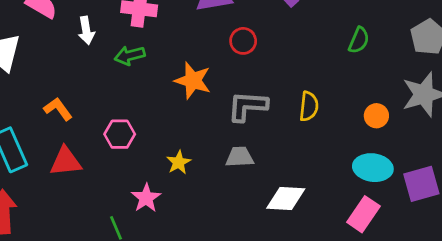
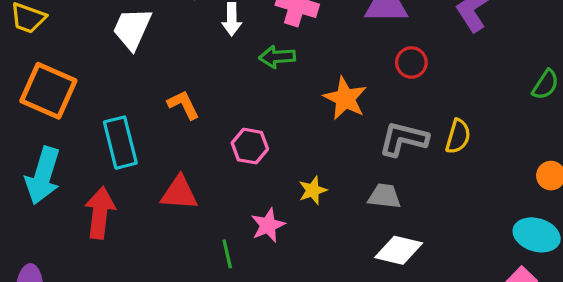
yellow semicircle: (309, 106) -> (458, 136), moved
red triangle: (66, 161) -> (179, 193), moved
white diamond: (286, 198) -> (399, 250), moved

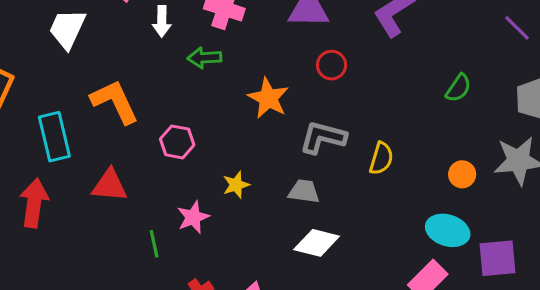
orange L-shape: (183, 105) -> (115, 102), size x1.6
yellow semicircle: (458, 136) -> (381, 158), moved

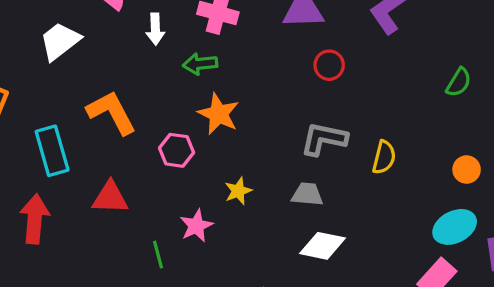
white trapezoid: (67, 29) -> (60, 41), turned 30
orange star: (268, 98) -> (219, 114), moved
cyan ellipse: (448, 230) -> (455, 227), turned -42

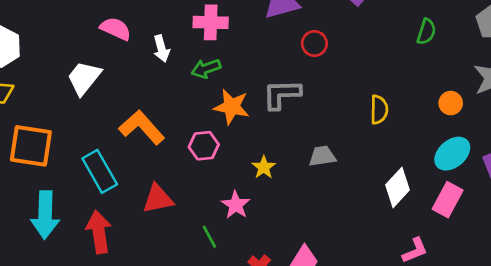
gray L-shape: (324, 139) -> (282, 94), moved
white diamond: (322, 246) -> (398, 187), moved, turned -45

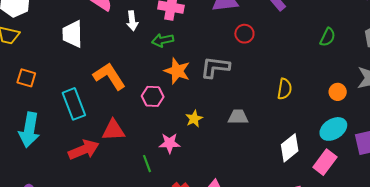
white trapezoid: (84, 78) -> (72, 34), turned -48
orange square: (31, 146) -> (26, 78), size x0.6
pink star: (236, 205) -> (170, 143), turned 30
red arrow: (99, 232) -> (84, 150), moved, turned 68

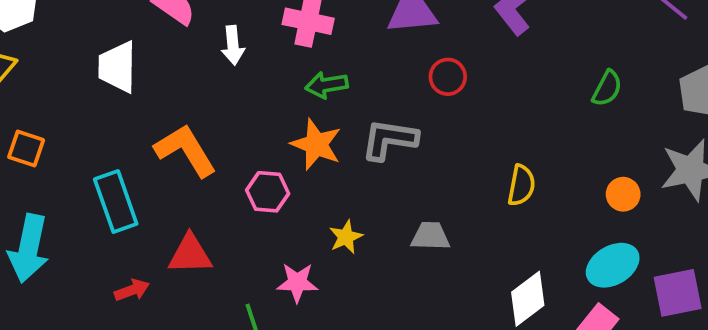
green arrow: (163, 40) -> (327, 85), moved
red arrow: (84, 150) -> (132, 290), size x0.6

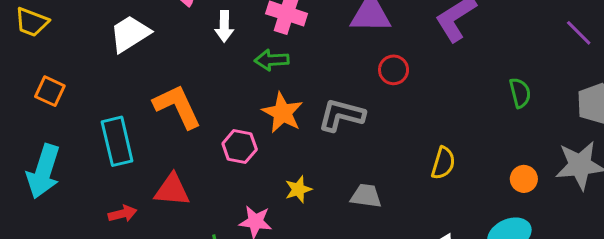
white trapezoid: (117, 67) -> (130, 34), turned 51
green arrow: (327, 85) -> (272, 60), moved
green semicircle: (607, 88) -> (520, 93), turned -48

